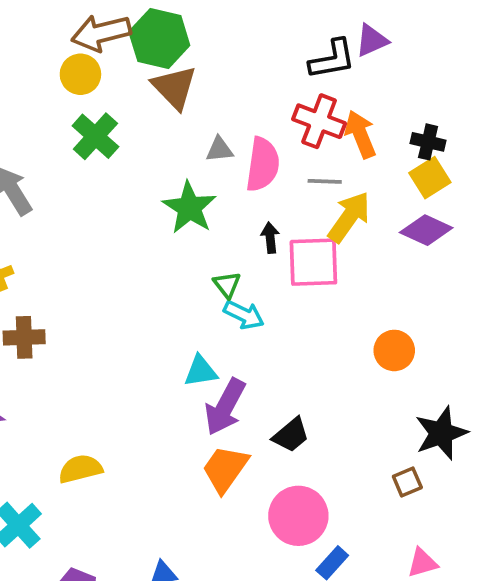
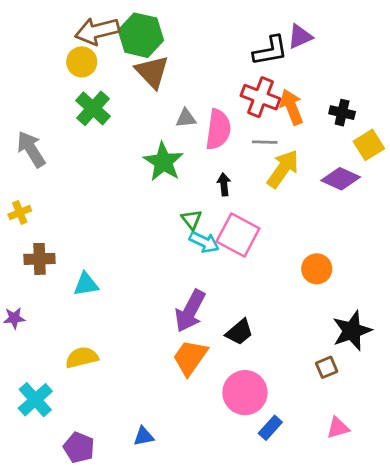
yellow square: (430, 178) -> (369, 145), moved
pink square: (313, 262) -> (238, 235), moved, turned 30
cyan triangle: (201, 371) -> (86, 284), moved

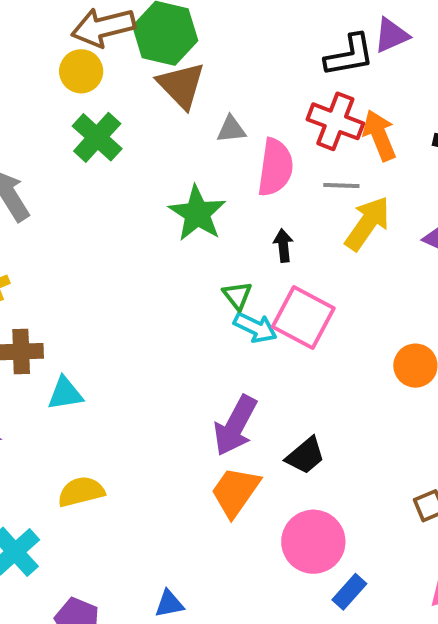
gray triangle: (186, 118) -> (231, 129), moved
cyan triangle: (86, 284) -> (65, 394), moved

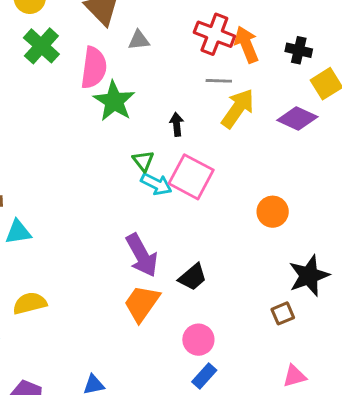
pink semicircle: (275, 167) -> (94, 68), moved
purple arrow: (235, 426) -> (142, 255), turned -57
pink circle: (313, 542) -> (198, 340), size x0.7
blue rectangle: (349, 592) -> (204, 376), moved

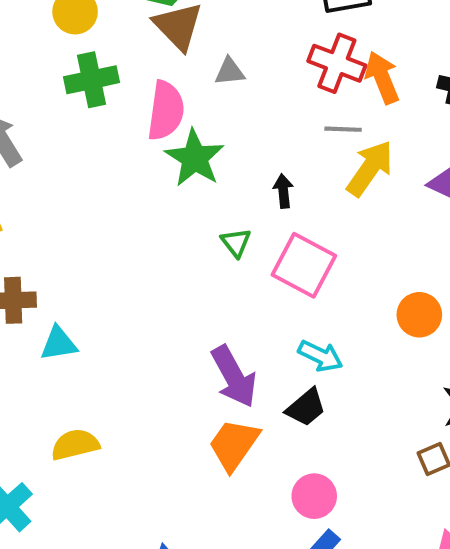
green cross: (41, 46) -> (92, 80), turned 36
cyan arrow: (156, 184) -> (320, 356), moved

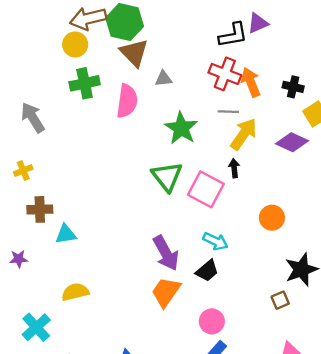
green star: (195, 158) -> (181, 128), moved
black arrow: (283, 191) -> (234, 168), moved
green triangle: (236, 243) -> (167, 176), size x1.8

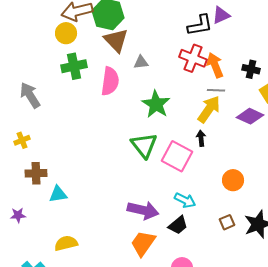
gray line: (228, 112) -> (216, 90), moved
purple arrow: (166, 253) -> (143, 210), turned -48
brown square: (280, 300) -> (227, 222), moved

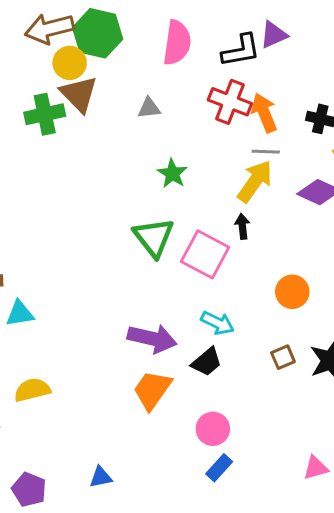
yellow circle: (66, 33) -> (70, 63), moved
brown triangle: (116, 40) -> (79, 94), moved
pink semicircle: (110, 81) -> (177, 43), moved
green star: (156, 104) -> (172, 173), size x0.7

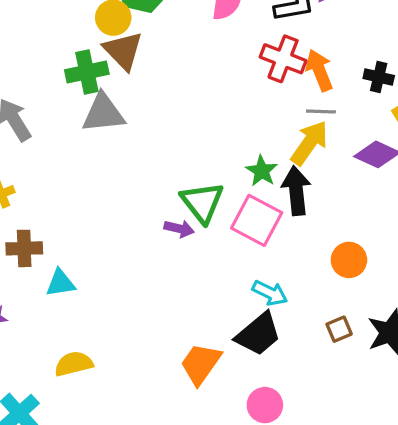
gray triangle: (149, 108) -> (103, 113), moved, size x1.8
green star: (172, 173) -> (262, 171), moved
black arrow: (242, 226) -> (296, 191), size x1.8
purple arrow: (152, 338) -> (179, 229), moved, size x0.6
black trapezoid: (207, 362) -> (258, 334), size x1.4

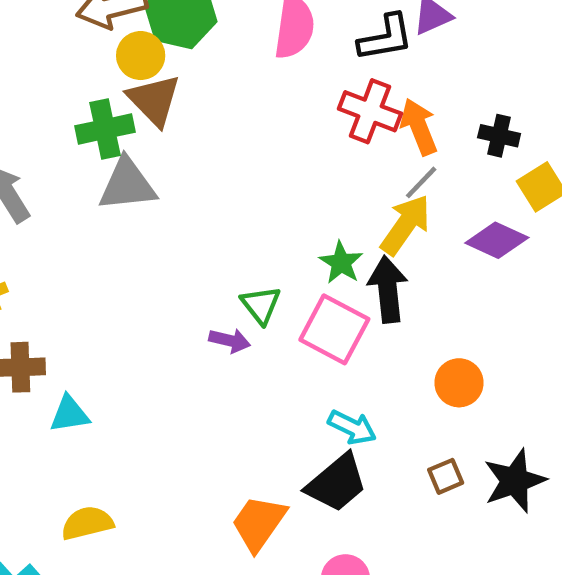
gray line: (321, 112) -> (421, 182), turned -48
green triangle: (202, 202) -> (261, 305), size x0.7

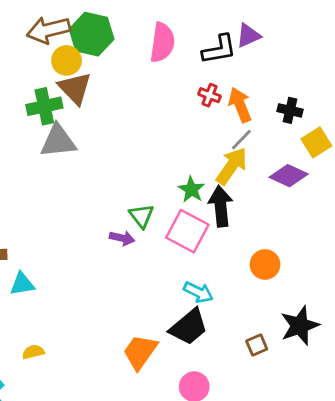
red cross: (370, 111) -> (209, 95), size x0.6
brown square: (446, 476) -> (257, 345), moved
yellow semicircle: (87, 523) -> (33, 352), size x0.7

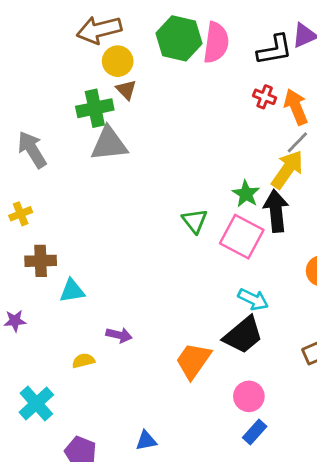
green hexagon: (92, 34) -> (179, 38), moved
brown triangle: (75, 88) -> (126, 90), size x0.6
purple arrow: (122, 238) -> (119, 335), moved

